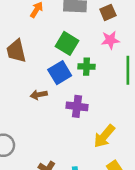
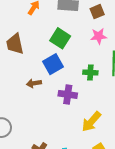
green cross: (86, 67) -> (90, 73), moved

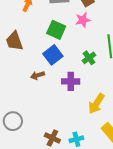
pink star: (99, 36) -> (83, 20), moved
green cross: (90, 73) -> (89, 58), turned -32

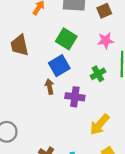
pink star: (83, 20) -> (106, 41), moved
brown arrow: (37, 75) -> (49, 87), moved, turned 88

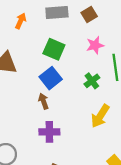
purple cross: (75, 97) -> (49, 132), moved
yellow arrow: (100, 124) -> (100, 116), moved

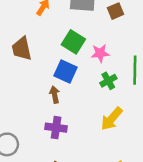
pink star: (95, 45) -> (100, 53), moved
blue square: (51, 78) -> (65, 71), turned -35

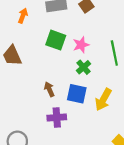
blue square: (65, 71) -> (77, 94), moved
green cross: (108, 81) -> (84, 67), moved

